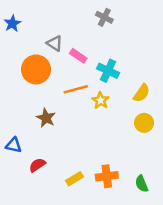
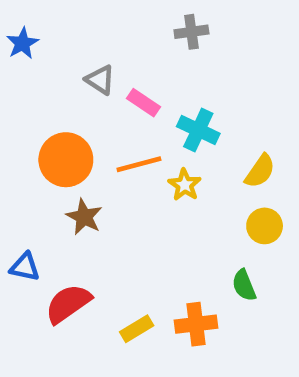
gray cross: (104, 17) -> (191, 32), turned -35
orange circle: (36, 69) -> (66, 160), moved
red semicircle: (37, 165) -> (68, 304), size x1.5
green semicircle: (142, 184) -> (244, 285), moved

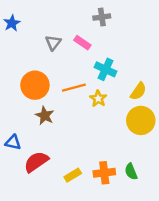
gray triangle: (100, 80) -> (53, 43), turned 35
pink rectangle: (143, 103) -> (82, 43), moved
yellow circle: (265, 226) -> (141, 120), size x1.5
green semicircle: (244, 285) -> (131, 172), moved

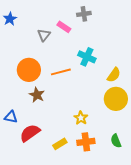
pink rectangle: (82, 43) -> (64, 27), moved
yellow star: (98, 99) -> (81, 118), moved
green semicircle: (131, 172) -> (116, 141), moved

